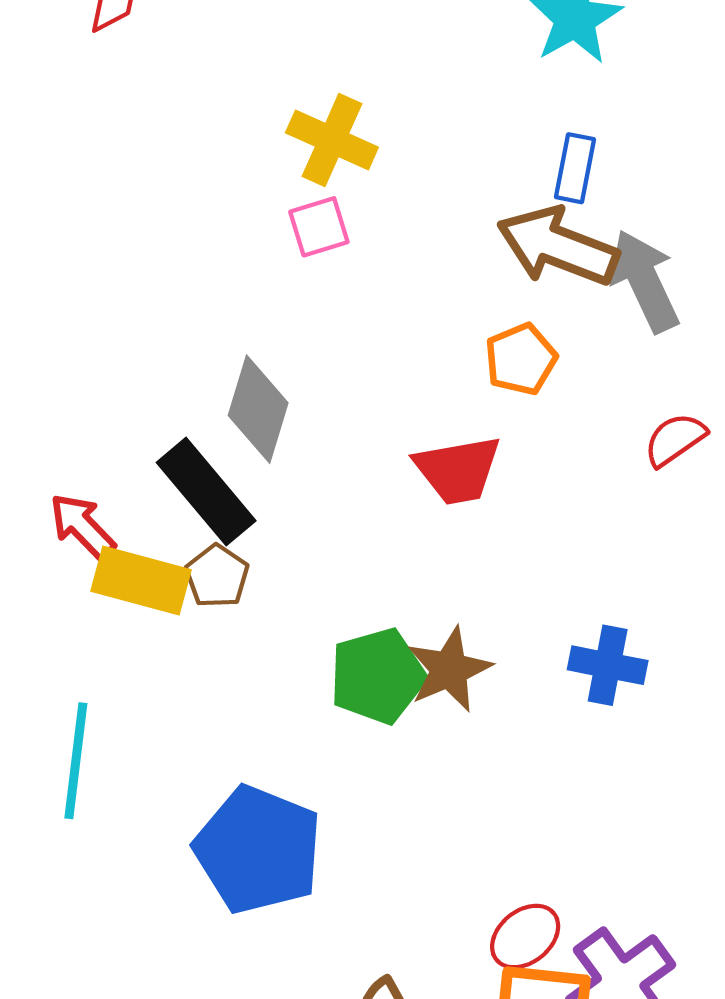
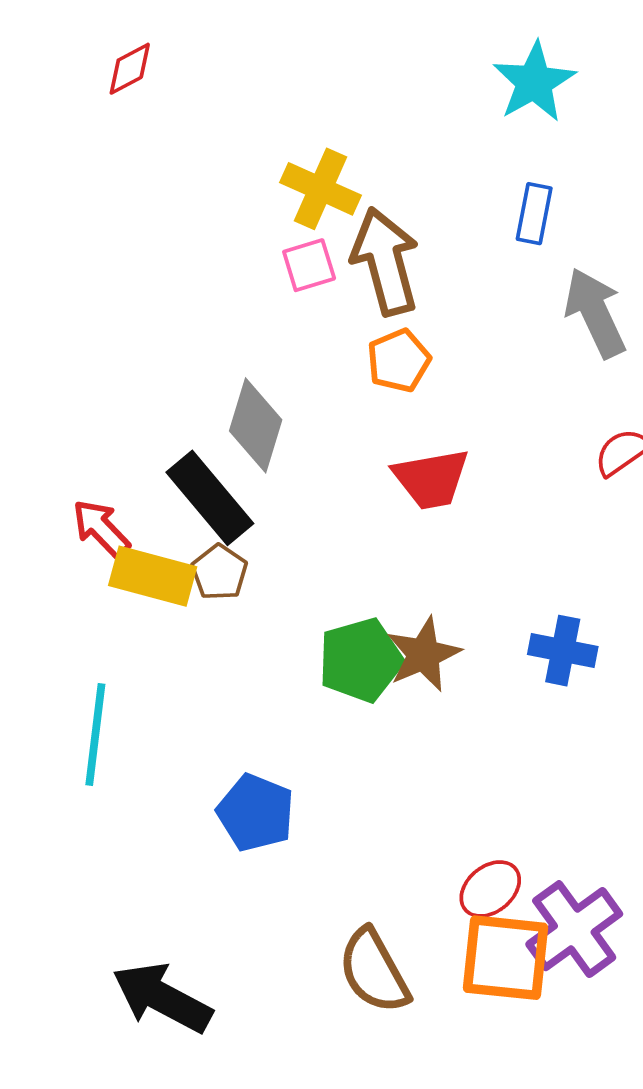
brown arrow: (558, 246) -> (385, 261), moved, turned 54
orange pentagon: (521, 359) -> (399, 361), moved
blue pentagon: (258, 850) -> (256, 813), size x0.7

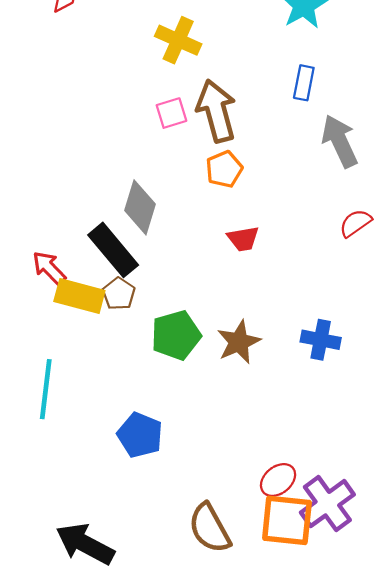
yellow cross: (320, 189) -> (178, 40), moved
red trapezoid: (431, 479) -> (243, 239), size x0.7
green pentagon: (361, 660) -> (176, 335), moved

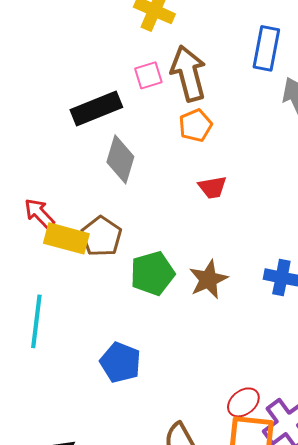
blue rectangle: (304, 83) -> (266, 48), size x1.4
black rectangle: (113, 250) -> (96, 108), moved, turned -72
brown pentagon: (119, 294) -> (101, 236), size x1.4

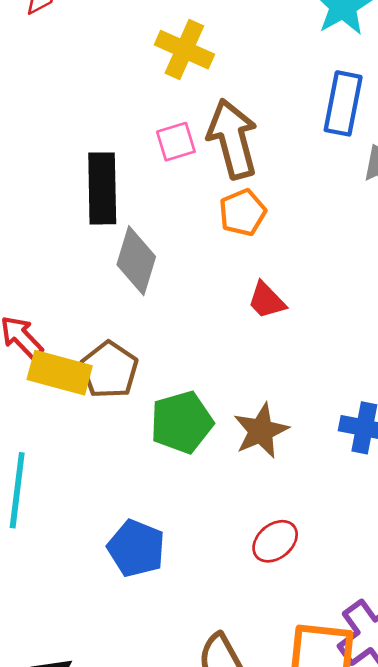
black rectangle: (96, 108) -> (102, 188), turned -69
red trapezoid: (212, 187) -> (267, 300), turned 56
red ellipse: (243, 402) -> (275, 541), moved

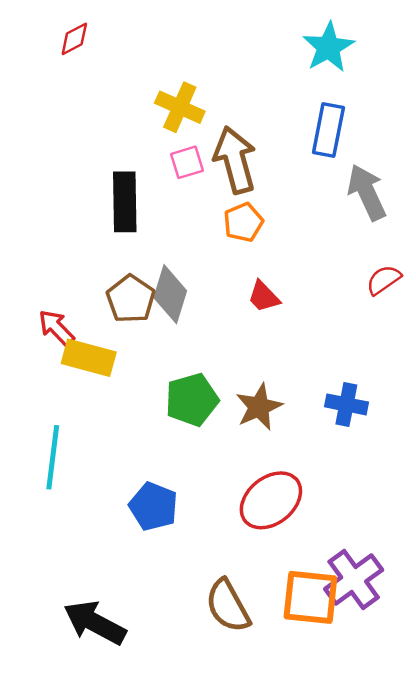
yellow cross: (184, 50) -> (180, 107), moved
gray diamond: (136, 261) -> (170, 294), moved
brown pentagon: (109, 370) -> (131, 299), moved
red ellipse: (275, 541) -> (271, 500), size x1.6

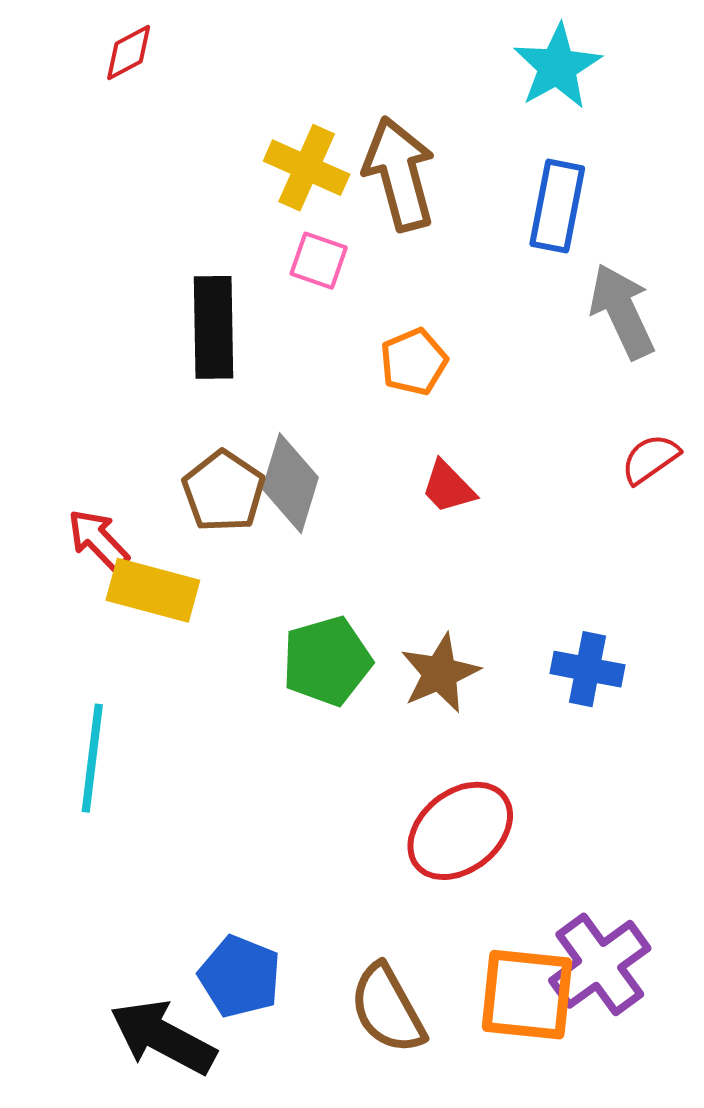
brown arrow: (235, 160) -> (400, 174), moved
pink square: (187, 162) -> (319, 261), turned 36
blue pentagon: (153, 506) -> (240, 976), moved

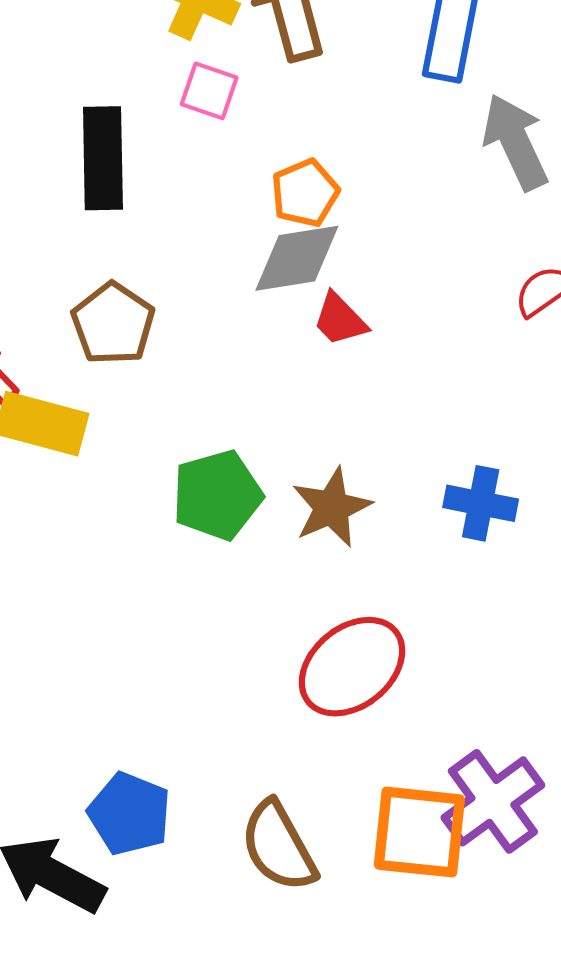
gray diamond: (290, 483) -> (297, 258), moved, turned 64

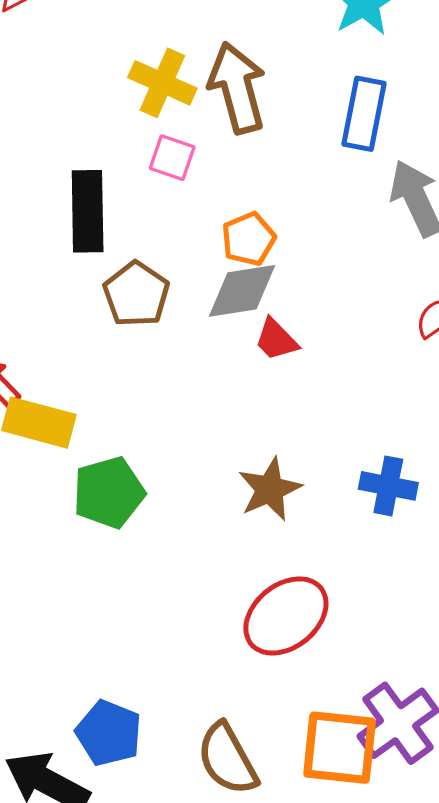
brown pentagon: (113, 324) -> (136, 294), moved
green pentagon: (217, 495) -> (109, 492), moved

